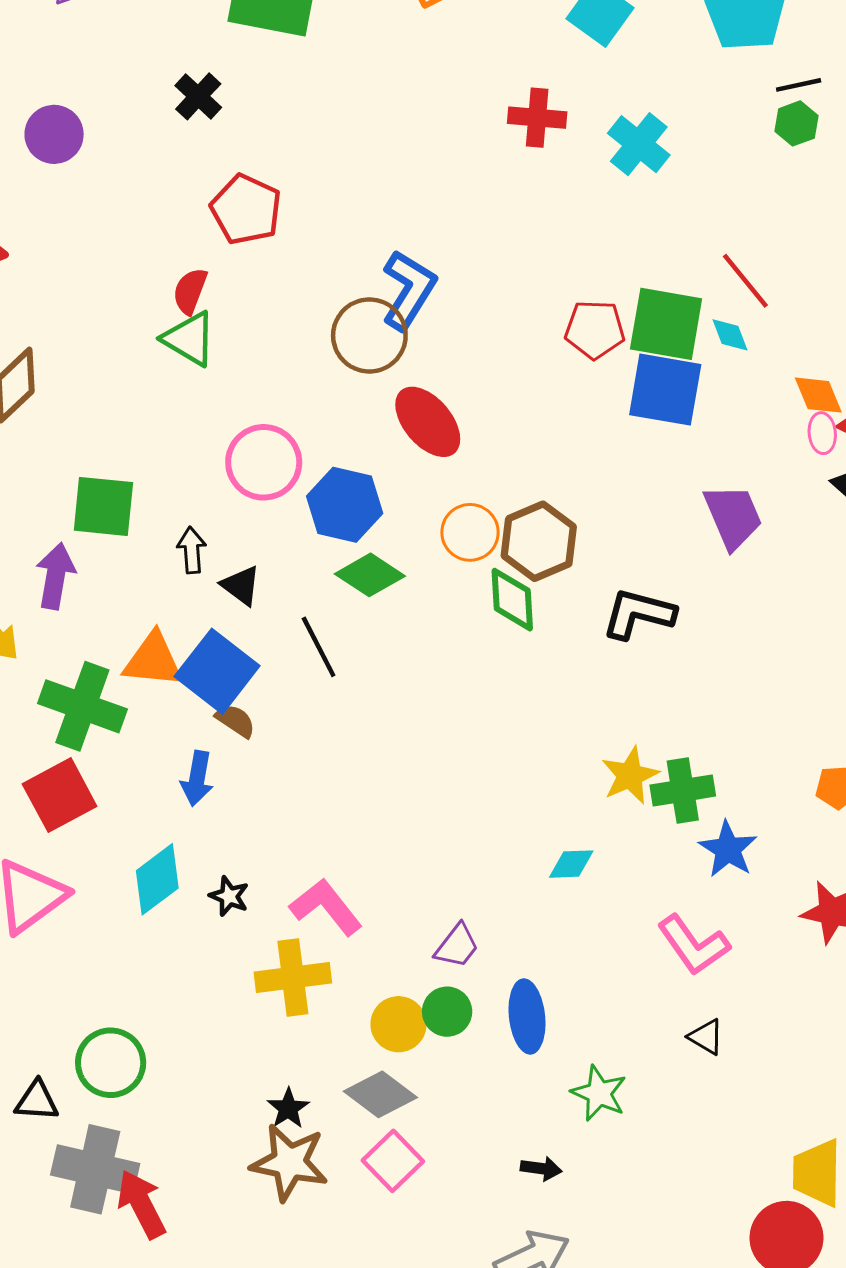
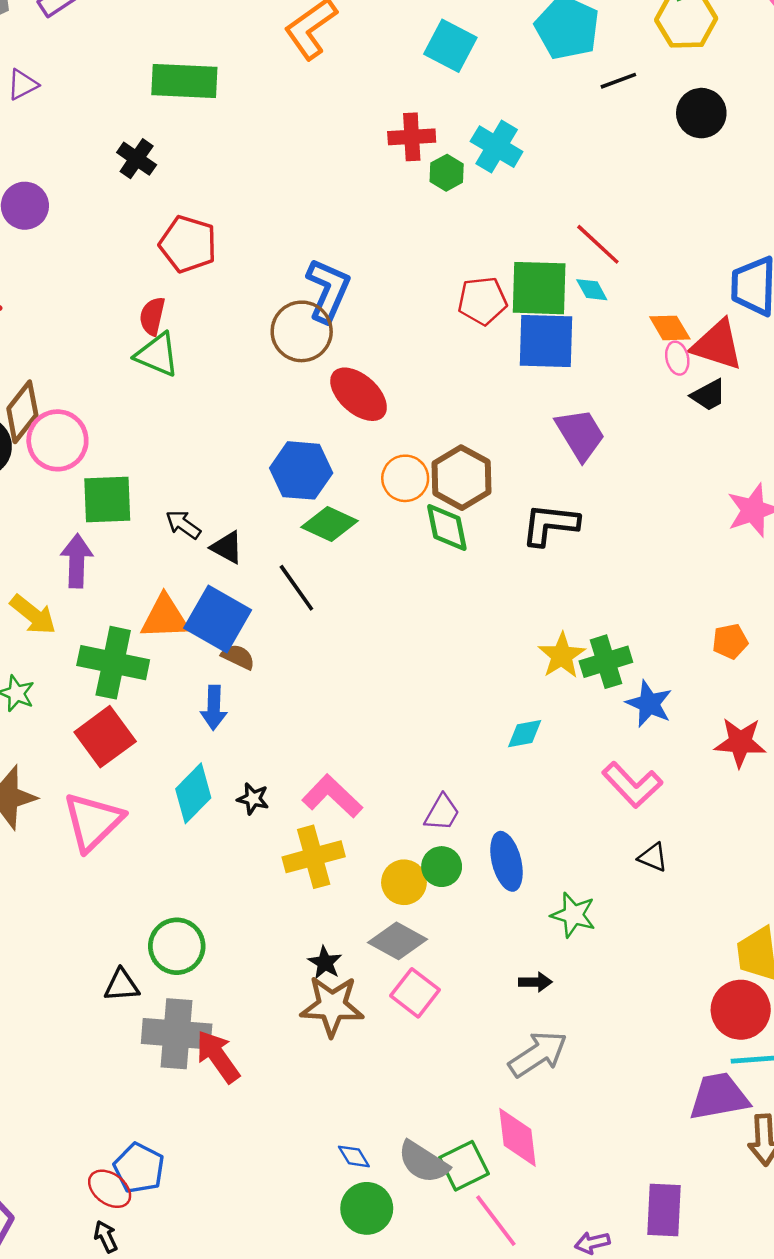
green hexagon: (796, 123) -> (447, 173), moved
pink circle: (264, 462) -> (57, 440), moved
purple trapezoid: (733, 516) -> (580, 434), moved
black arrow: (192, 550) -> (183, 524), turned -42

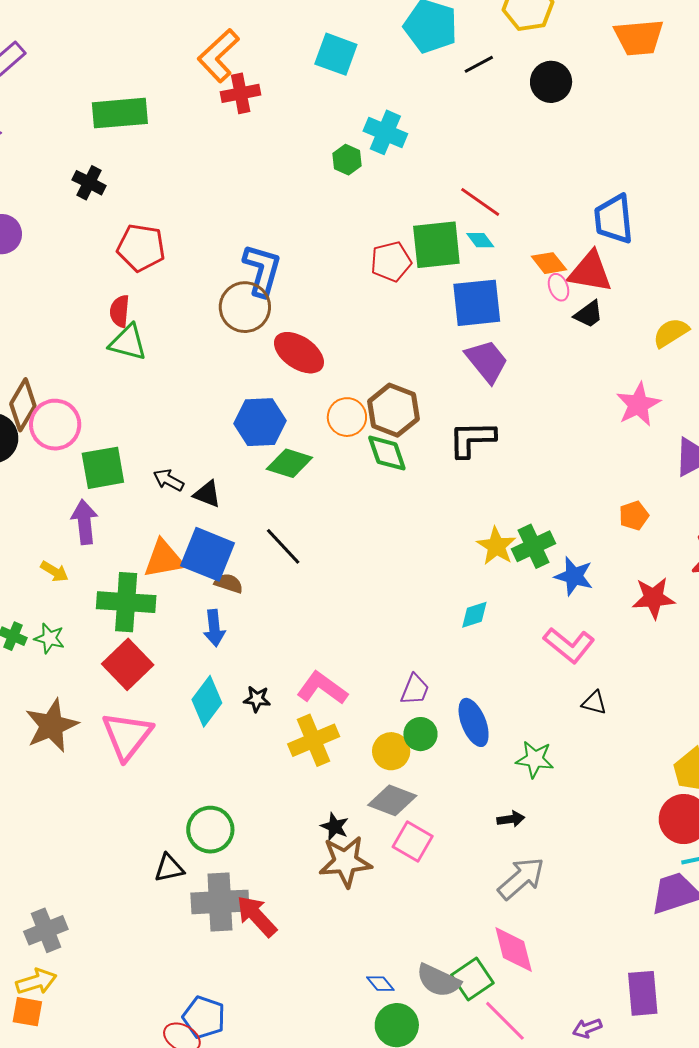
red cross: (412, 137) -> (241, 93), moved
blue square: (546, 341) -> (477, 303), moved
black line: (296, 588) -> (283, 546), moved
yellow arrow: (33, 615) -> (54, 571), size x0.7

